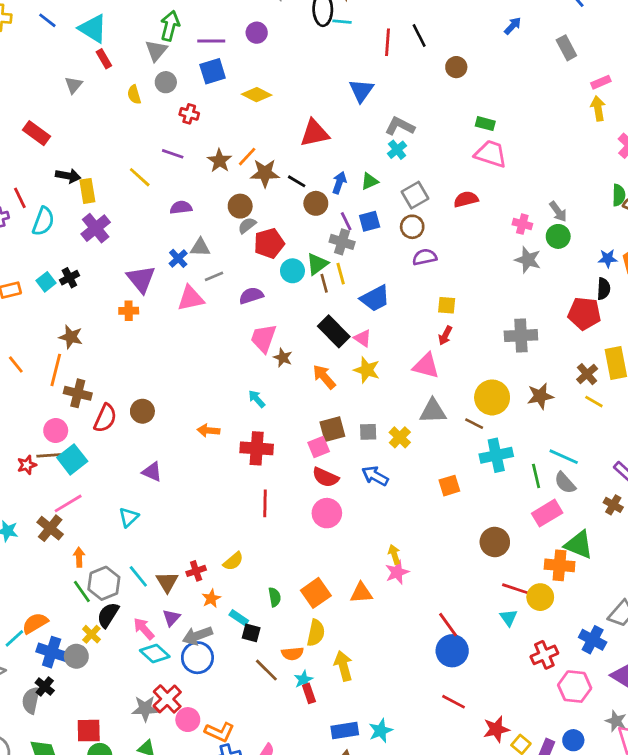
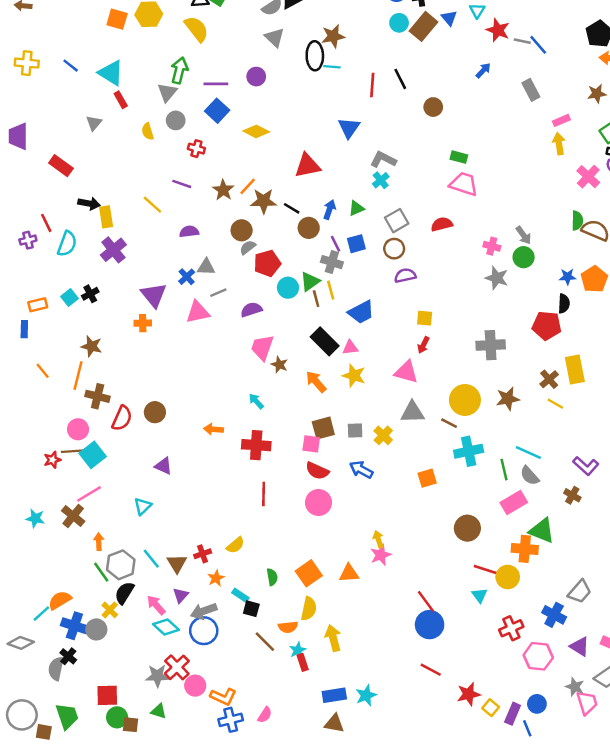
blue square: (213, 71) -> (217, 111), turned -30
pink triangle: (363, 338) -> (350, 347), turned -42
pink square: (319, 447) -> (311, 444), turned 30

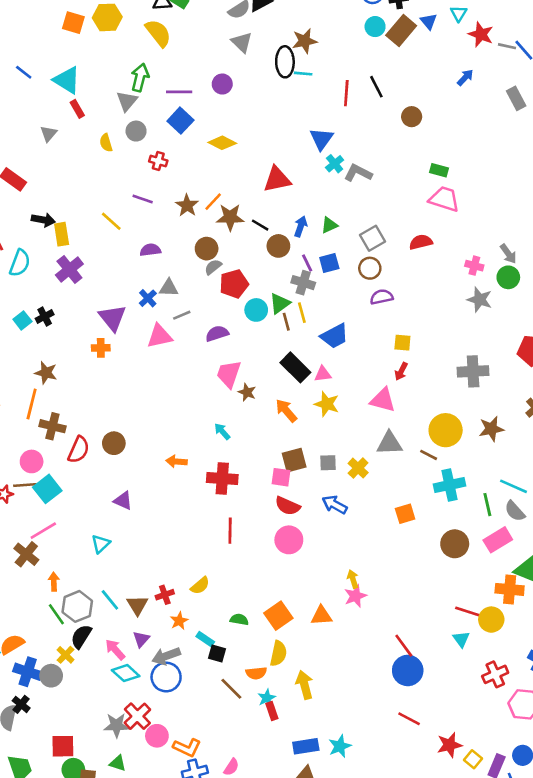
cyan cross: (381, 180) -> (335, 164), moved
brown circle: (467, 528) -> (455, 544), moved
green semicircle: (272, 577) -> (239, 620), turned -70

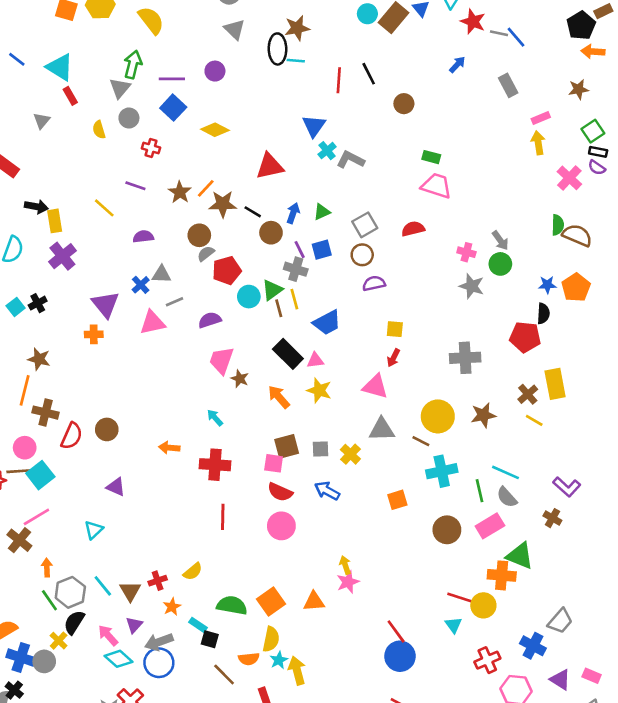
green semicircle: (239, 620) -> (232, 605), size x1.6
cyan star: (267, 698) -> (279, 660), moved

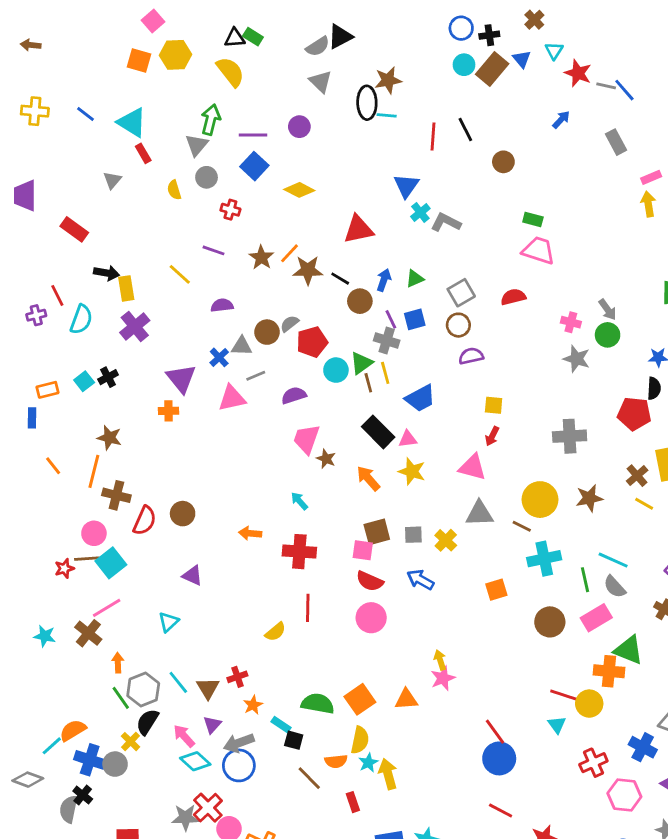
brown circle: (199, 235) -> (267, 332), moved
yellow semicircle: (193, 572) -> (275, 632), moved

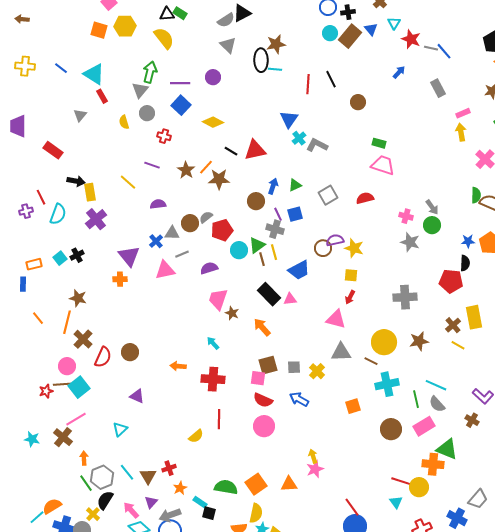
black line: (340, 279) -> (231, 151), moved
brown circle: (458, 325) -> (323, 248), moved
yellow star: (412, 471) -> (354, 248), moved
brown cross: (116, 495) -> (83, 339), turned 30

